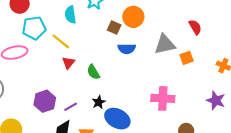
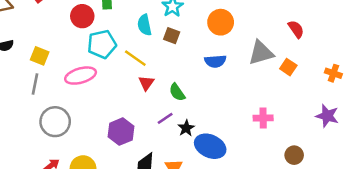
brown square: (114, 27) -> (172, 36), moved
orange square: (187, 58) -> (288, 67), turned -32
pink cross: (163, 98) -> (263, 118), size x0.7
purple line: (71, 107) -> (165, 118), moved

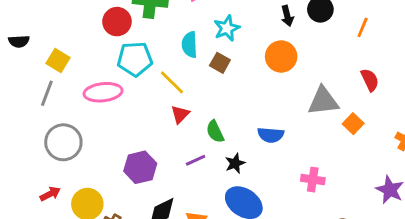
blue semicircle: (215, 61) -> (271, 135), moved
black star: (186, 128) -> (235, 163), moved

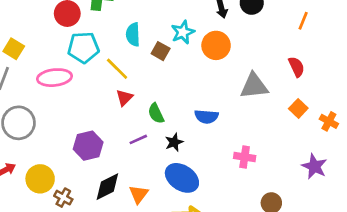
orange line: (363, 27) -> (303, 21), moved
cyan star: (227, 28) -> (183, 32), moved
orange square: (353, 124) -> (298, 108), moved

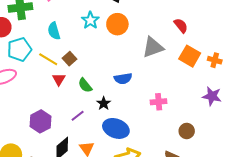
brown square: (161, 51) -> (70, 59), moved, turned 32
orange square: (298, 108) -> (190, 56), size x1.5
purple line: (138, 139) -> (78, 116), moved

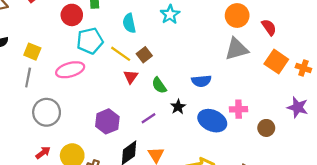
orange circle: (117, 24) -> (237, 15), moved
blue ellipse: (116, 128) -> (212, 121), moved
brown circle: (187, 131) -> (266, 128), moved

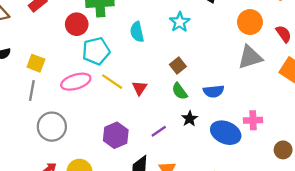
yellow line: (121, 54) -> (112, 82), moved
brown square: (144, 55) -> (178, 66), moved
green semicircle: (159, 85) -> (180, 91), moved
brown circle: (266, 128) -> (283, 150), moved

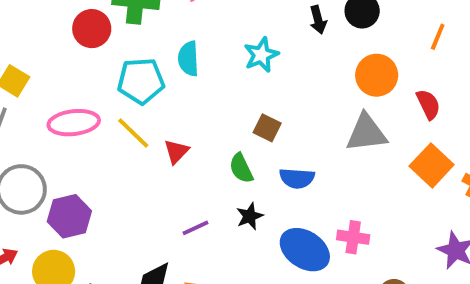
cyan pentagon: (96, 51) -> (141, 81), moved
brown square: (178, 66) -> (267, 128), moved, turned -35
purple hexagon: (116, 135) -> (69, 216), moved

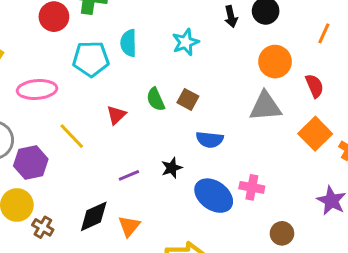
yellow line: (133, 133) -> (72, 136), moved
green semicircle: (241, 168) -> (156, 99), moved

